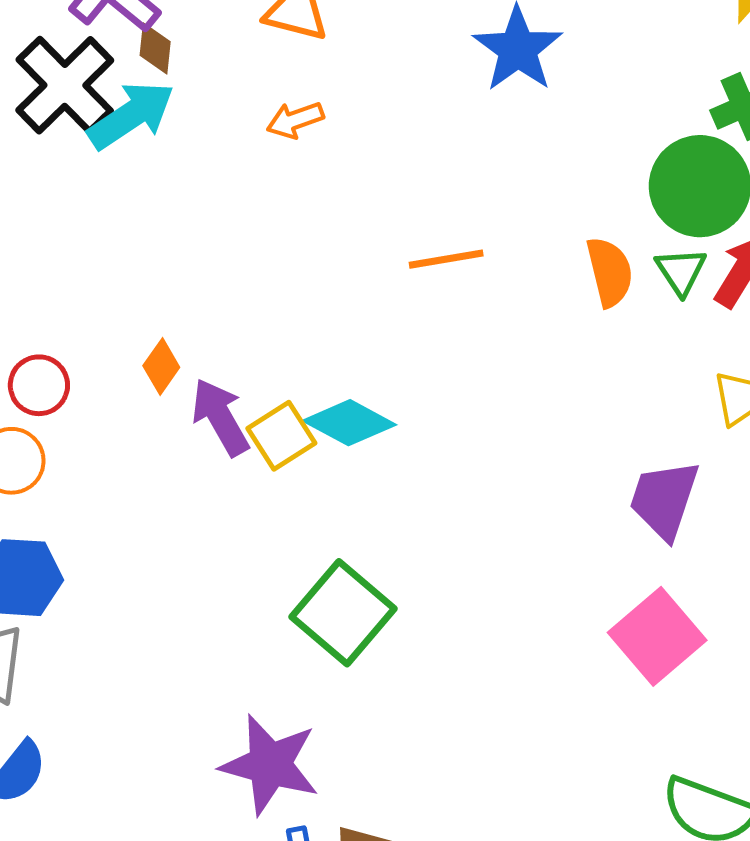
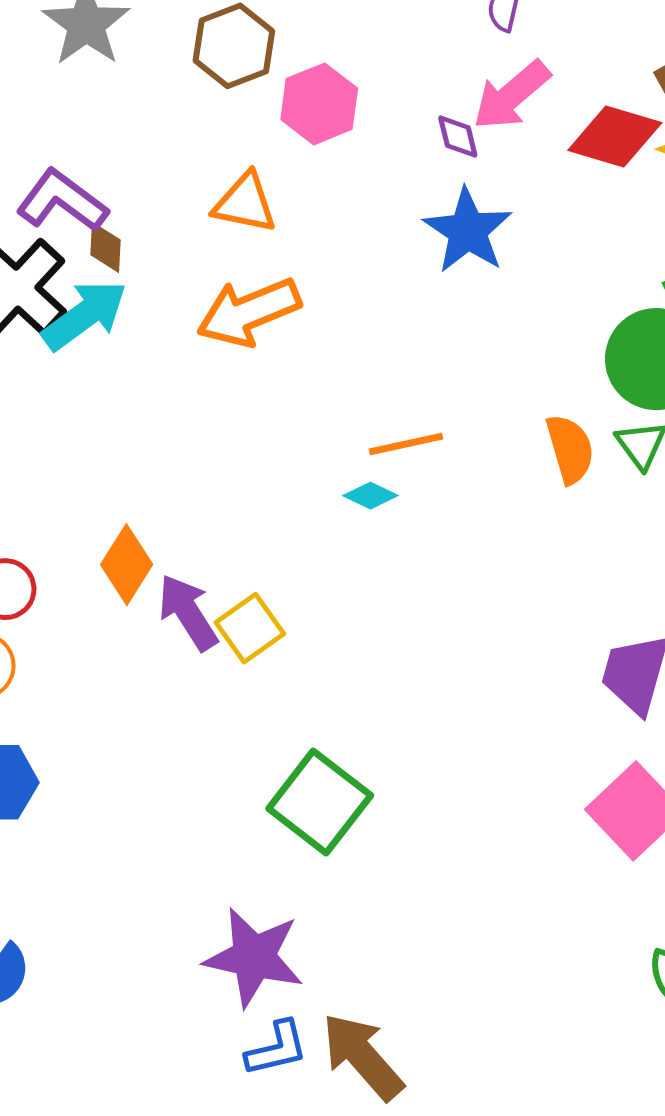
orange arrow: (295, 120) -> (249, 312), size x1.8
orange diamond: (161, 366) -> (127, 565), size x1.4
cyan diamond: (349, 423) -> (370, 496), moved, size x0.6

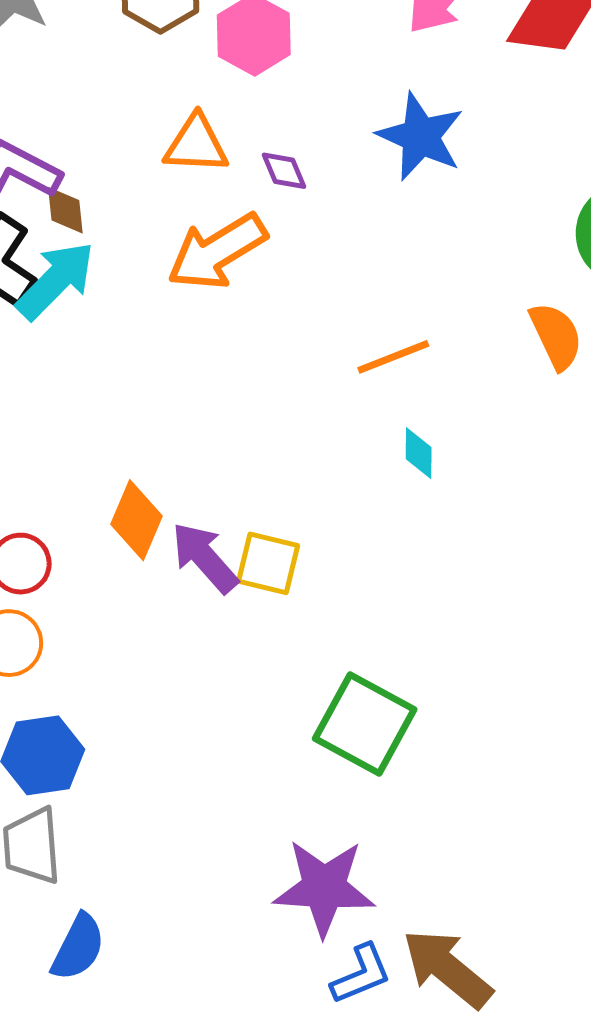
purple diamond: (458, 137) -> (284, 171), moved
cyan diamond: (370, 496) -> (419, 453), moved, turned 74
yellow square: (250, 628) -> (268, 563), turned -32

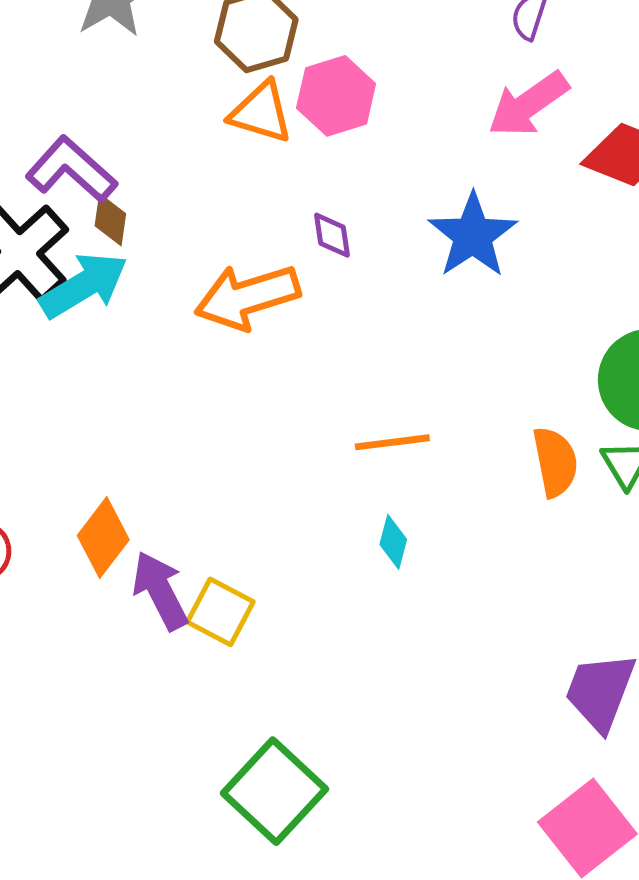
orange triangle: (196, 144) -> (261, 112), moved

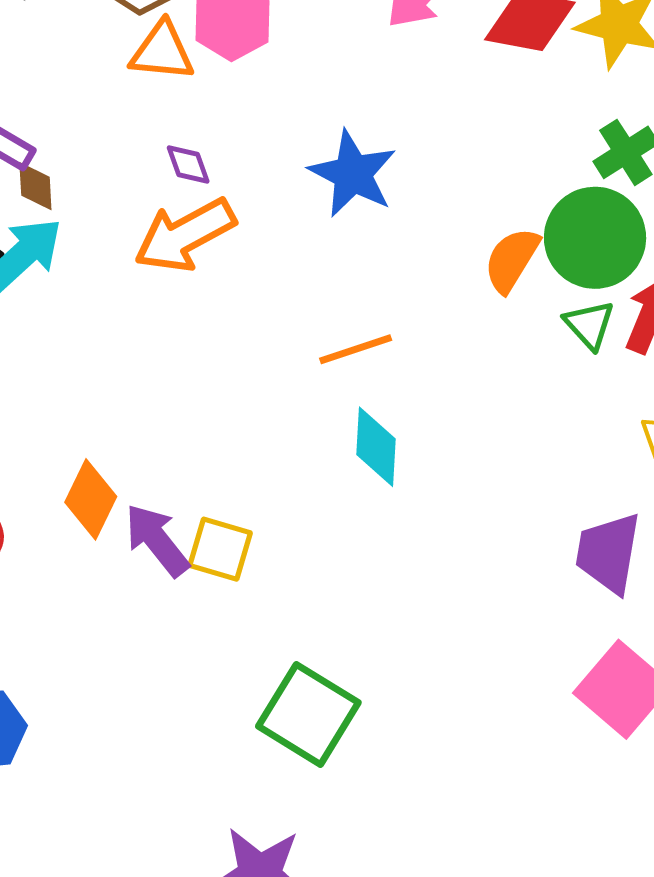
purple diamond: (332, 235) -> (188, 164), moved
blue star: (473, 235) -> (353, 174), moved
orange semicircle: (555, 462) -> (512, 260), moved, turned -126
cyan diamond: (393, 542) -> (376, 447), size x1.5

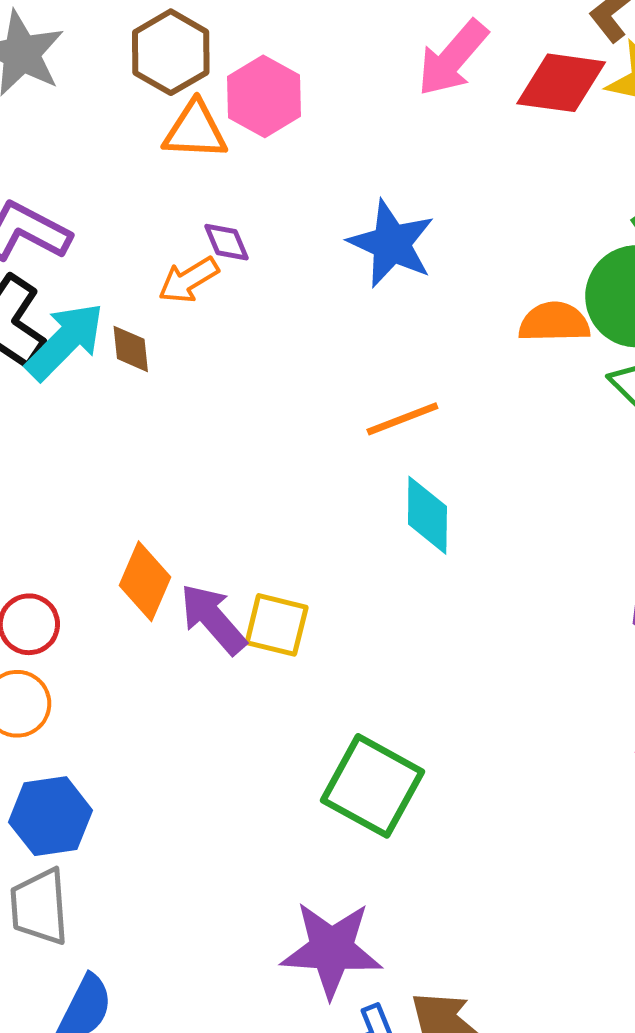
brown diamond: (35, 186) -> (131, 349), moved
orange arrow: (185, 235) -> (188, 280), moved, size x0.6
orange semicircle: (512, 260) -> (554, 322), turned 60

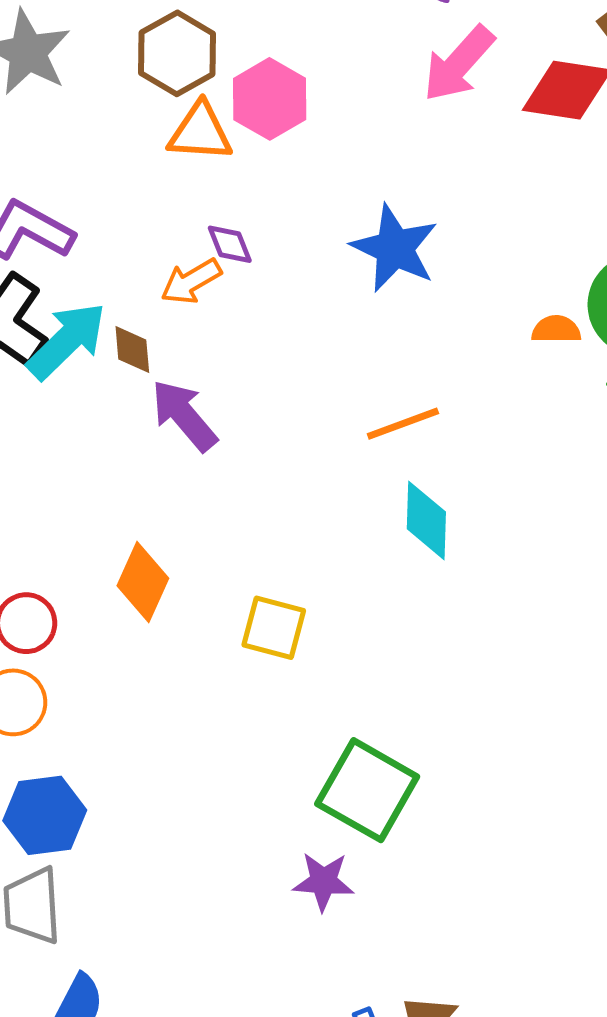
orange semicircle: (554, 322) -> (556, 329), size x0.7
purple arrow: (213, 619) -> (184, 415), moved
purple star: (331, 949) -> (323, 881), moved, size x0.6

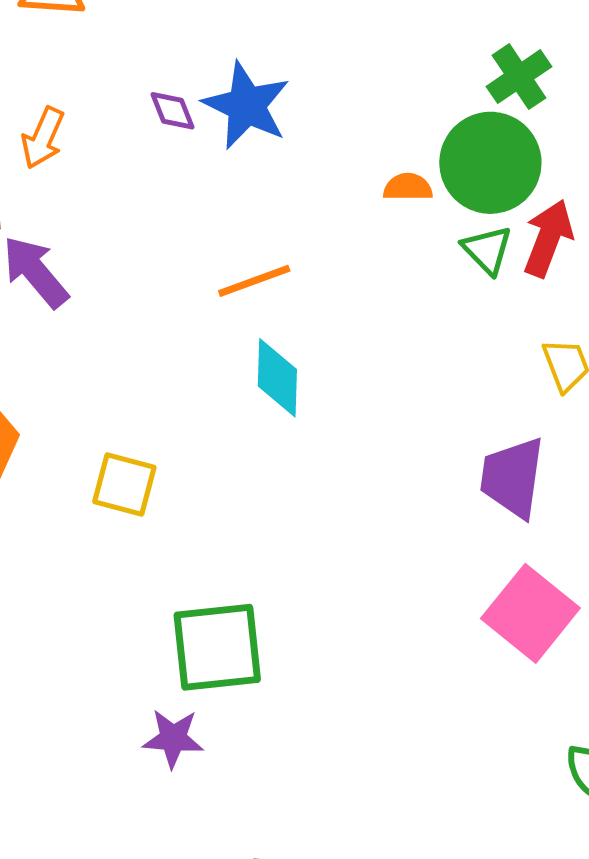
purple diamond: (230, 244) -> (173, 111), moved
orange arrow: (191, 281) -> (43, 138), turned -36
green square: (367, 790) -> (217, 647), turned -36

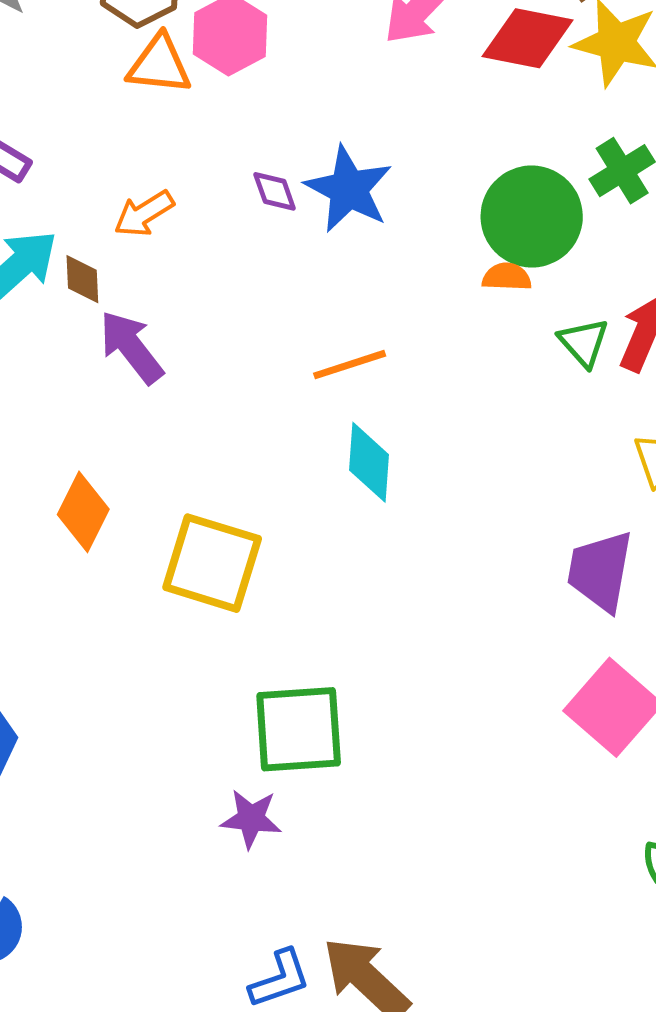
orange arrow: (43, 138) -> (144, 214), turned 32
green circle: (490, 163) -> (532, 217), moved
yellow square: (124, 484) -> (212, 563), size x1.5

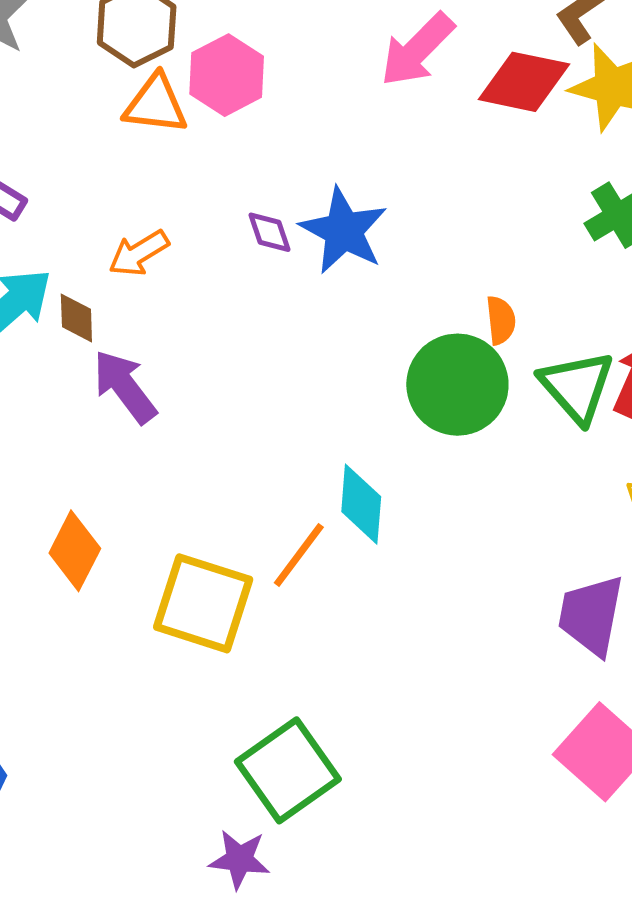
green circle: (532, 217) -> (457, 385), moved
orange semicircle: (507, 277) -> (501, 320), turned 81
green triangle: (584, 343) -> (577, 387), size x1.5
orange line: (350, 365) -> (299, 555), moved, turned -36
green square: (299, 729) -> (288, 770), turned -32

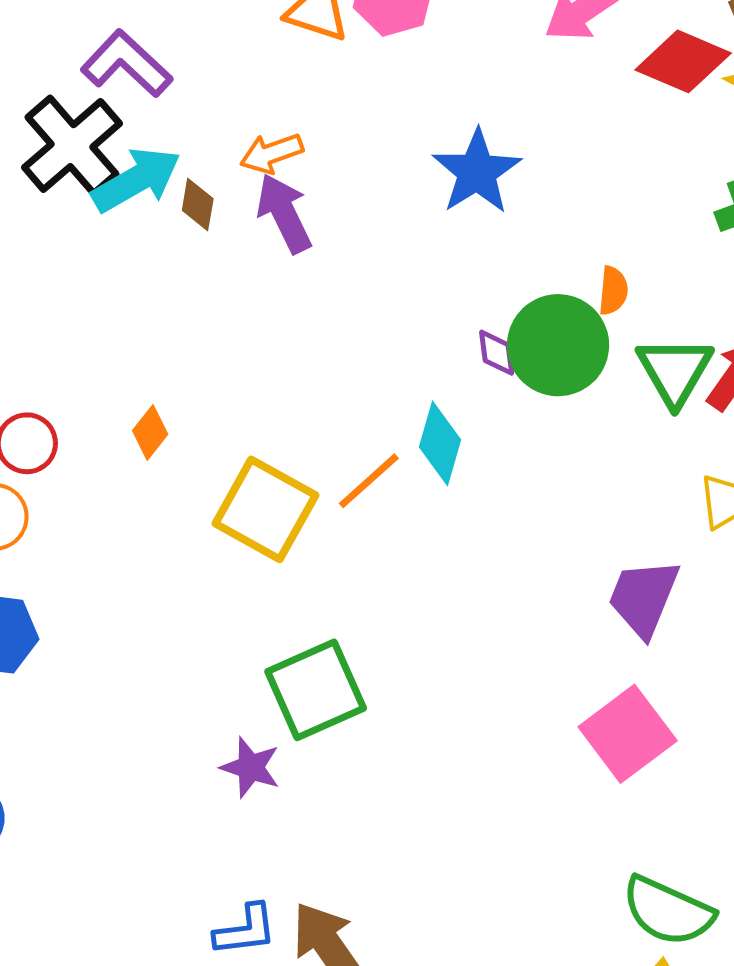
purple diamond: (270, 232) -> (497, 353), moved
purple arrow: (125, 387) -> (284, 213), moved
orange diamond: (75, 551) -> (150, 432), size x0.7

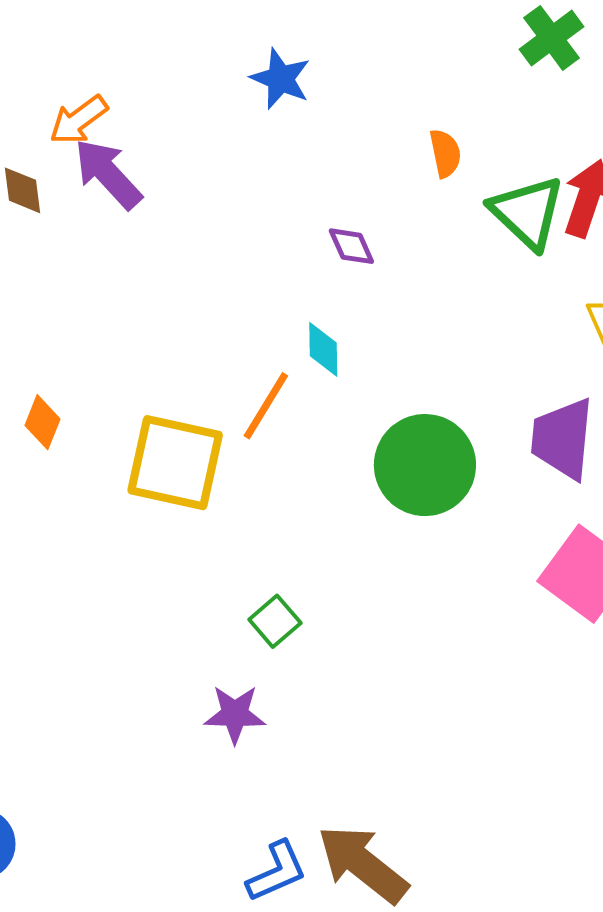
blue star: (477, 172) -> (281, 79), size x0.7
green circle: (558, 345) -> (425, 465), moved
cyan diamond: (440, 443) -> (323, 349), size x0.7
green square: (316, 690) -> (275, 621), size x0.5

